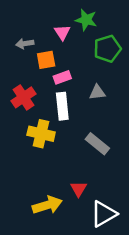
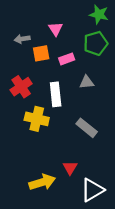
green star: (86, 20) -> (99, 14), moved
pink rectangle: (62, 77) -> (67, 59), moved

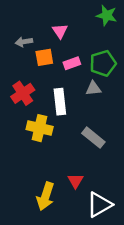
green pentagon: (96, 43) -> (103, 63), moved
yellow arrow: (42, 182) -> (46, 196), turned 125

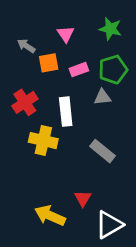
green star: (107, 15) -> (110, 29), moved
gray arrow: (24, 42) -> (26, 46), turned 42
yellow arrow: (46, 196) -> (50, 215), turned 96

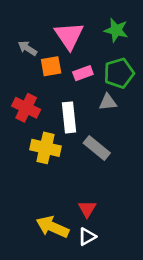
pink triangle: (66, 34) -> (69, 36), size x1.6
red cross: (25, 102) -> (26, 108), turned -30
gray rectangle: (103, 151) -> (97, 148), moved
white triangle: (109, 225) -> (87, 237), moved, size x0.6

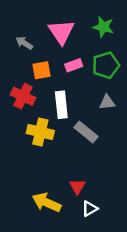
orange square: (51, 66) -> (42, 70), moved
gray triangle: (108, 102) -> (107, 102), moved
white triangle: (87, 237) -> (90, 209), moved

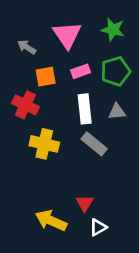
white rectangle: (61, 105) -> (85, 109), moved

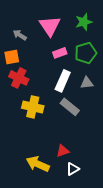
green star: (113, 30) -> (84, 22), turned -30
orange square: (46, 77) -> (12, 57), moved
white rectangle: (85, 109) -> (63, 81), turned 30
red triangle: (85, 203) -> (63, 151), turned 40

